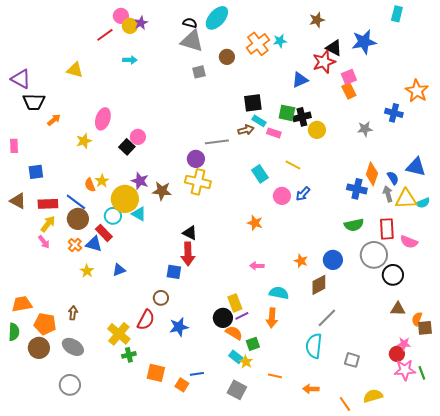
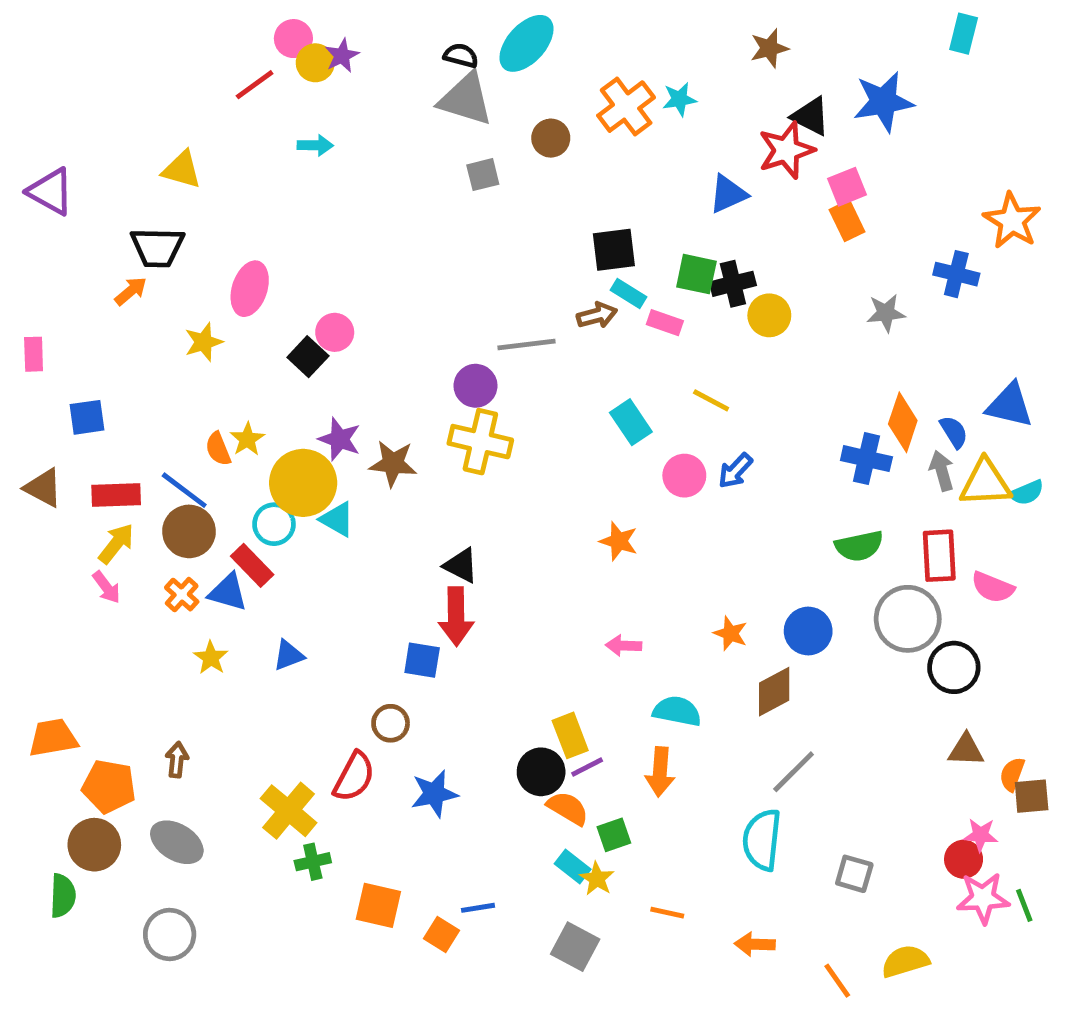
black trapezoid: (34, 102) -> (157, 247), moved
green semicircle: (14, 332) -> (63, 896), moved

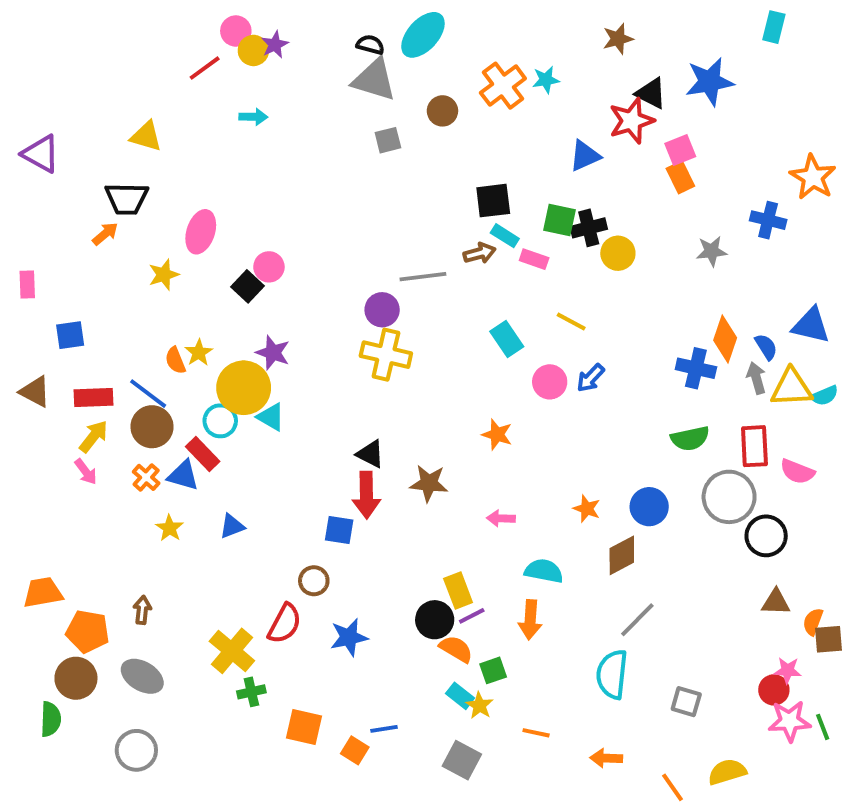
brown star: (393, 463) -> (429, 483), moved

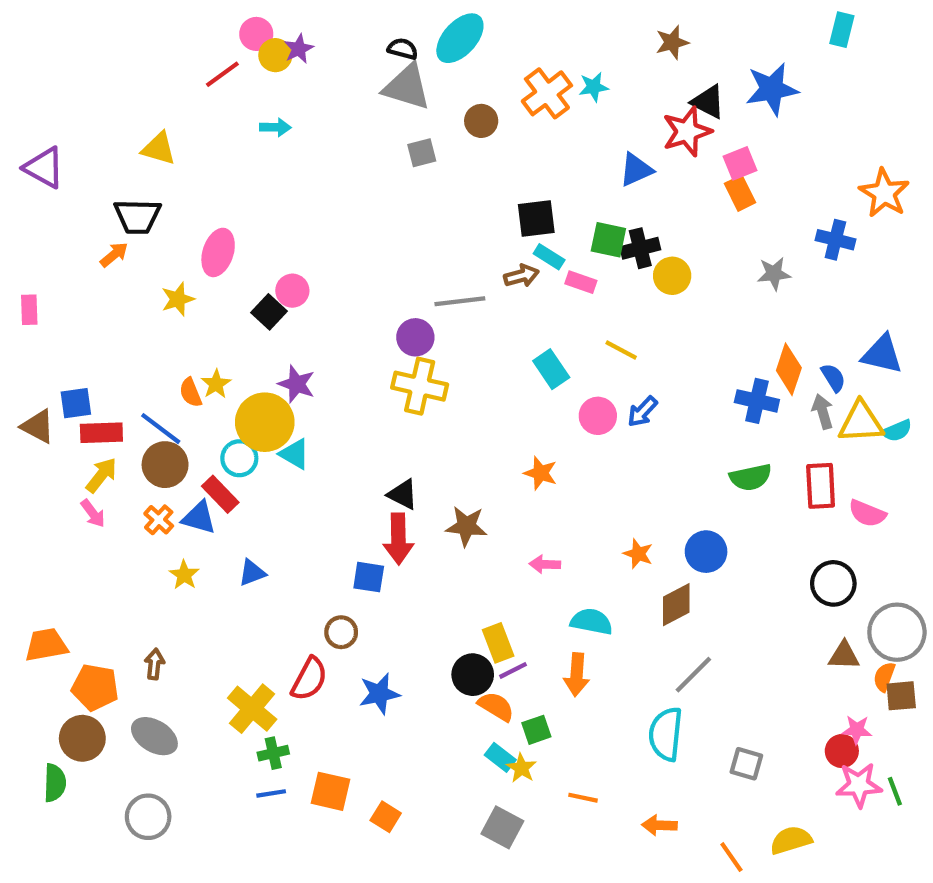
blue square: (70, 335) -> (76, 403), moved
gray circle: (729, 497) -> (897, 632), moved
blue line: (384, 729) -> (271, 793), moved

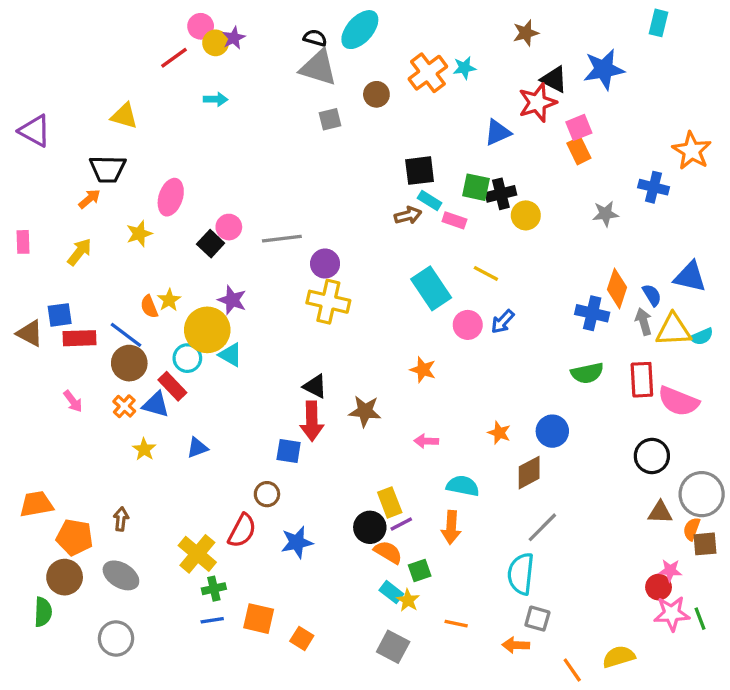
gray line: (460, 301) -> (282, 239), moved
cyan rectangle: (551, 369) -> (431, 288), size x1.4
yellow arrow: (101, 475) -> (79, 252), moved
pink semicircle: (867, 513) -> (678, 401), size x1.4
gray square: (746, 764) -> (537, 619), moved

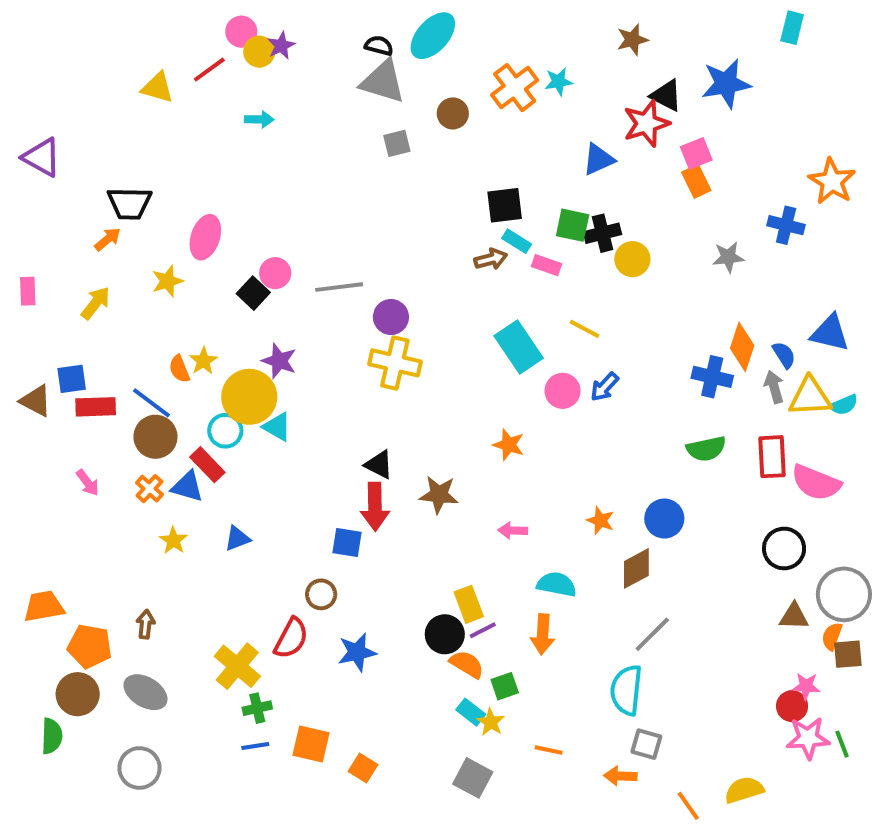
yellow triangle: (124, 116) -> (157, 88), moved

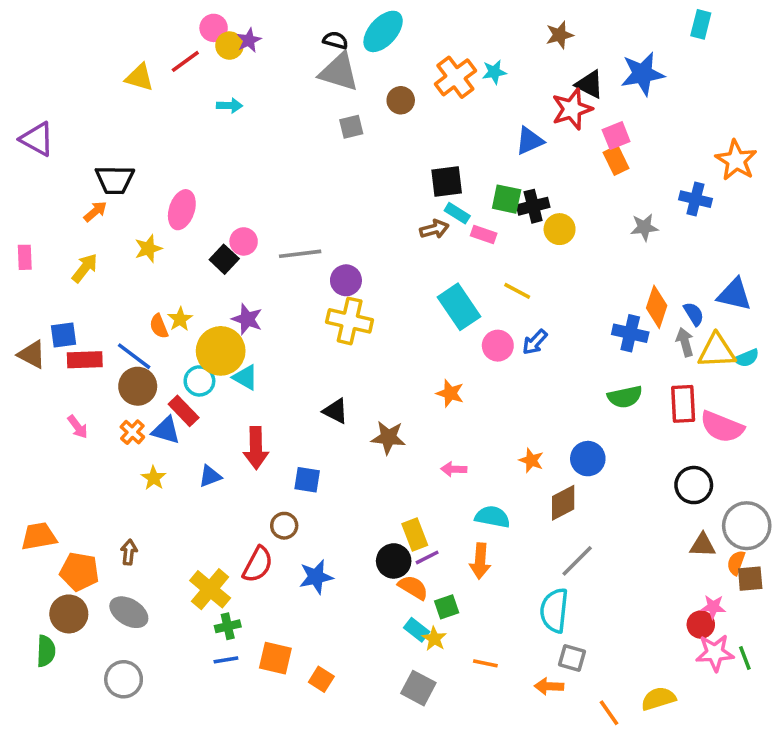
red arrow: (375, 507) -> (256, 448), moved

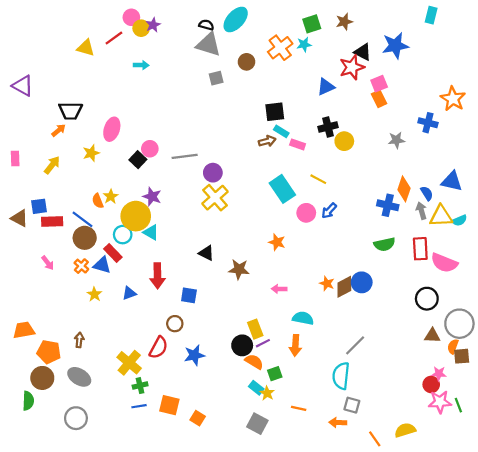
green square: (507, 199) -> (312, 24), moved, turned -30
yellow cross: (350, 321) -> (215, 198), turned 36
brown diamond: (563, 503) -> (344, 287), moved

